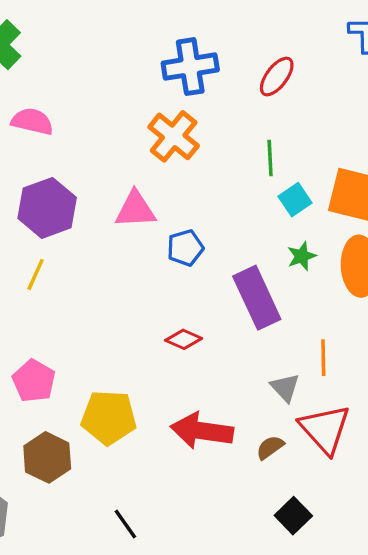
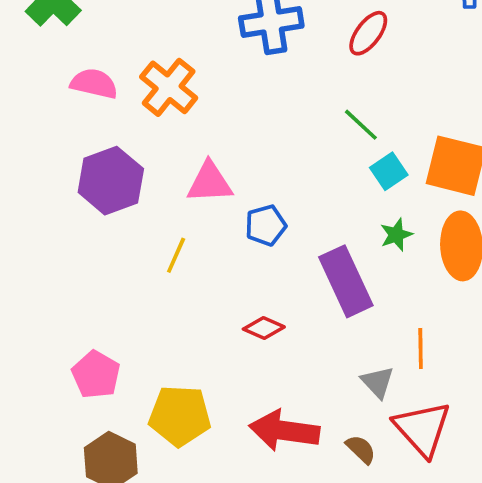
orange cross: (174, 136) -> (169, 87), moved
green line: (270, 158) -> (361, 125), turned -44
yellow line: (36, 274) -> (176, 255), moved
brown semicircle: (270, 447) -> (361, 449), turned 80

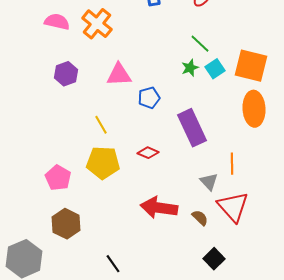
purple hexagon: (111, 181) -> (66, 74), size x0.7
green star: (396, 235) -> (190, 68), moved
yellow line: (176, 255) -> (101, 125), moved, turned -54
yellow pentagon: (180, 416) -> (103, 163), moved

